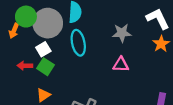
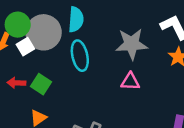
gray star: (122, 33) -> (132, 44), size x1.4
white square: (43, 49) -> (25, 47), moved

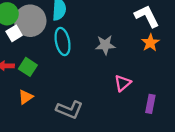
gray star: (132, 44) -> (105, 45), moved, size x0.7
pink triangle: (130, 82) -> (123, 83), moved, turned -42

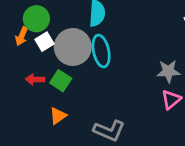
gray circle: (30, 21) -> (73, 47), moved
gray star: (105, 45) -> (168, 71), moved

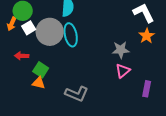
green square: (61, 81) -> (41, 70), moved
orange triangle: (58, 116) -> (39, 83), turned 48

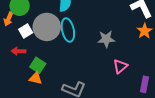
white square: (29, 28) -> (26, 31), moved
gray star: (121, 50) -> (106, 39), moved

